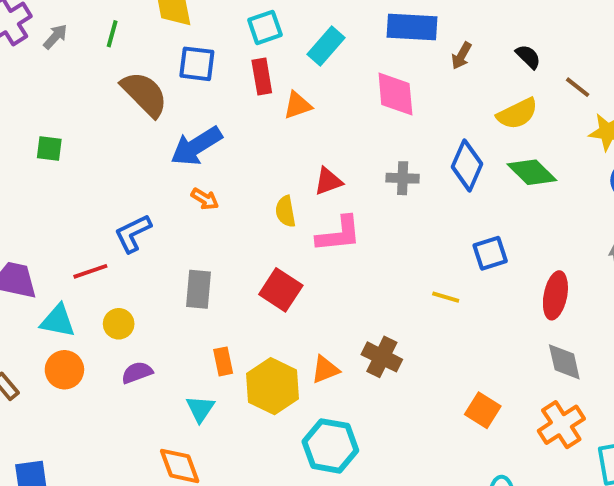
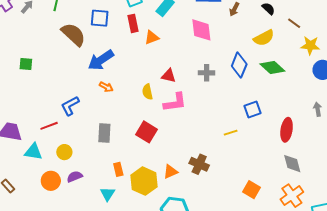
red triangle: (328, 181) -> (169, 76), turned 35
yellow line: (446, 297) -> (231, 133), turned -32
orange circle: (64, 370) -> (51, 181), moved

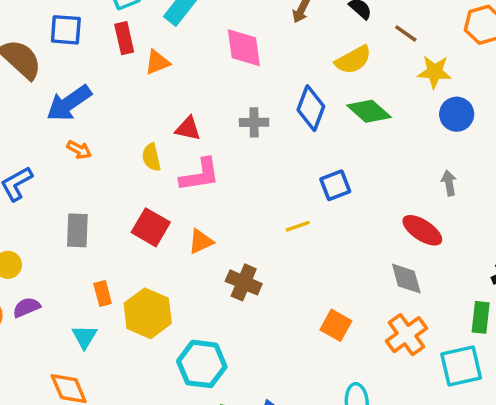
red ellipse: (287, 130) -> (422, 230), moved, turned -65
orange triangle: (171, 172) -> (201, 241), moved

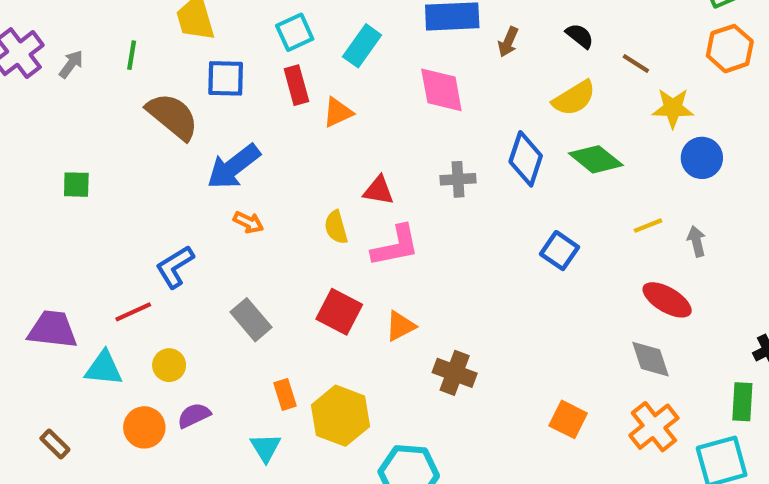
blue square: (335, 185) -> (560, 251), turned -32
yellow line: (298, 226) -> (648, 226), moved
gray rectangle: (77, 230) -> (251, 320), turned -40

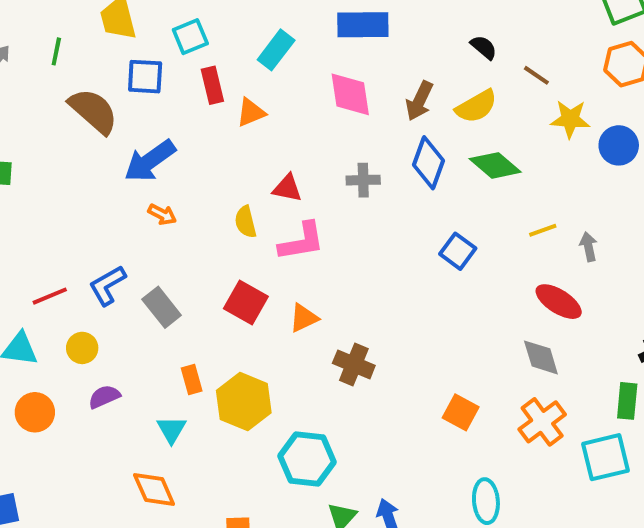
cyan square: (295, 32) -> (190, 37), moved
brown arrow: (508, 42) -> (419, 101), moved, size x1.4
blue circle: (702, 158) -> (619, 145), moved
blue L-shape: (175, 267) -> (107, 285), moved
orange circle: (144, 427) -> (35, 412), moved

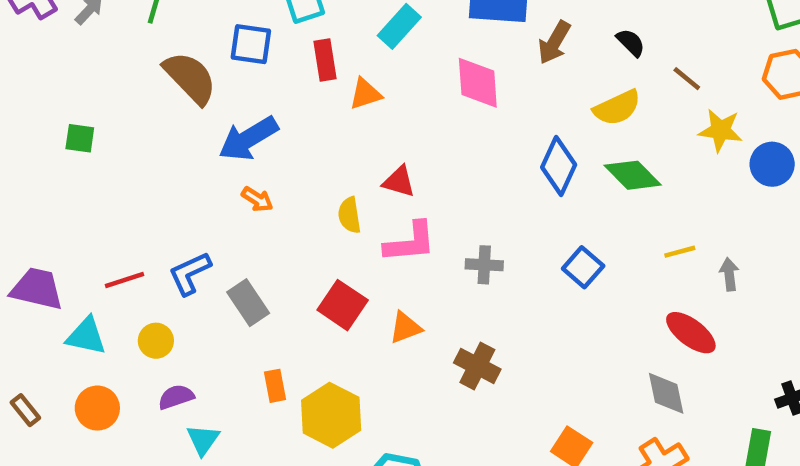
brown arrow: (419, 101) -> (554, 42), moved
gray cross: (363, 180) -> (484, 265), moved
brown cross: (354, 364) -> (477, 366), moved
cyan triangle: (171, 430) -> (203, 440), moved

